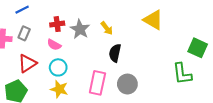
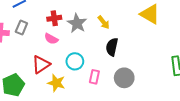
red triangle: (27, 63) -> (41, 64), moved
cyan circle: (58, 67) -> (75, 61), moved
pink rectangle: (97, 83) -> (94, 77), size x0.6

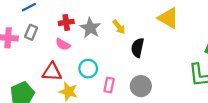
black semicircle: (112, 47) -> (138, 48), moved
red triangle: (41, 64) -> (52, 72), turned 36

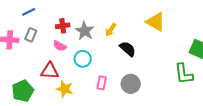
yellow arrow: (119, 27) -> (111, 30), turned 72
black semicircle: (138, 48) -> (128, 49), turned 120
cyan circle: (88, 69) -> (83, 59), moved

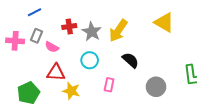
yellow arrow: (111, 30) -> (118, 31), size x1.6
pink semicircle: (60, 46) -> (52, 47), moved
black semicircle: (128, 49) -> (130, 60), moved
gray circle: (131, 84) -> (156, 87), moved

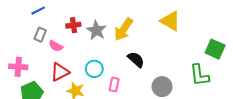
pink cross: (15, 41) -> (18, 67), moved
cyan circle: (90, 60) -> (94, 69), moved
red triangle: (56, 72) -> (60, 72), turned -30

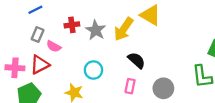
yellow triangle: (170, 21) -> (150, 15), moved
red triangle: (60, 72) -> (40, 65), moved
pink rectangle: (114, 85) -> (130, 86), moved

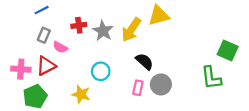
yellow triangle: (150, 15) -> (159, 15), turned -45
gray circle: (163, 88) -> (161, 84), moved

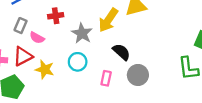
gray star: (103, 31) -> (82, 33), moved
pink rectangle: (138, 88) -> (106, 78), moved
yellow star: (81, 94) -> (45, 69), moved

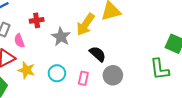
pink semicircle: (37, 38) -> (19, 41), turned 40
cyan circle: (78, 62) -> (57, 73), moved

